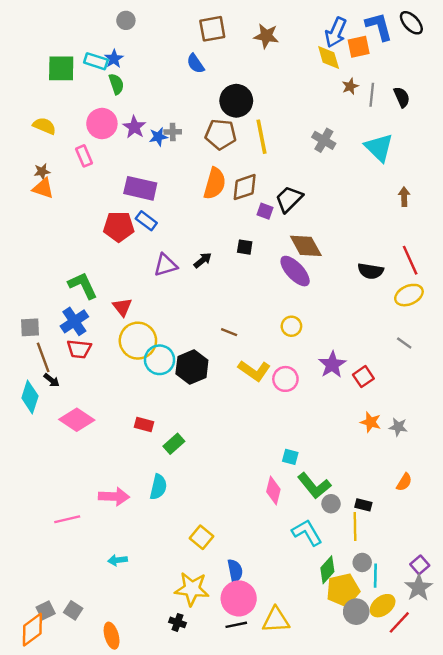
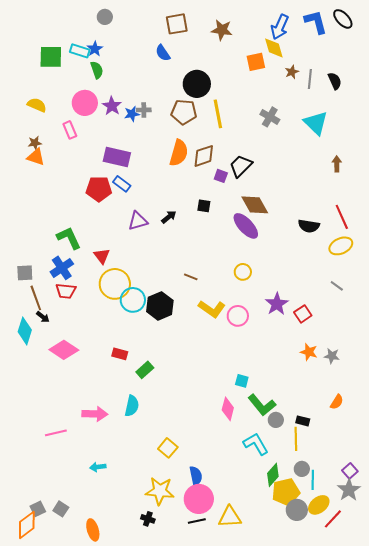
orange square: (359, 47) -> (256, 62), moved

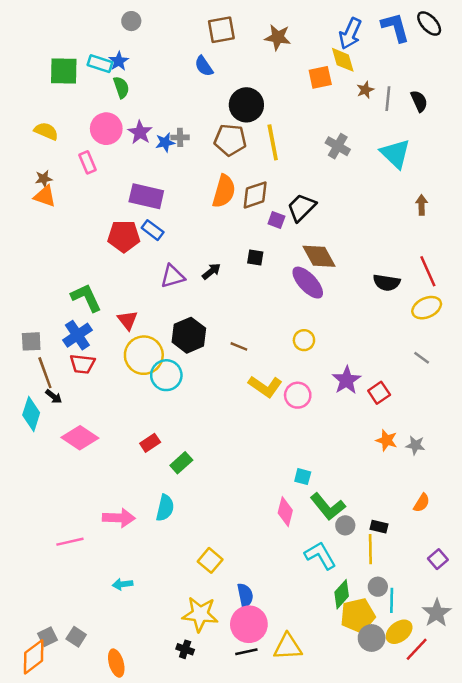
black hexagon: (160, 306) -> (189, 335), moved
red rectangle: (120, 354) -> (150, 443), turned -49
purple square: (350, 471) -> (438, 559), moved

